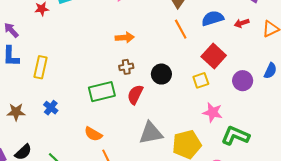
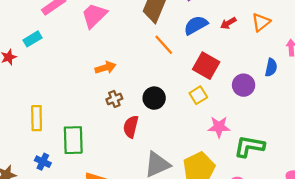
yellow rectangle: (40, 67) -> (37, 118), moved
green rectangle: (102, 92) -> (73, 140), moved, turned -65

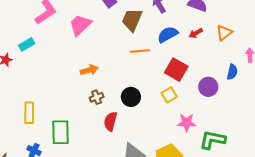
orange line: (164, 45) -> (140, 51), turned -54

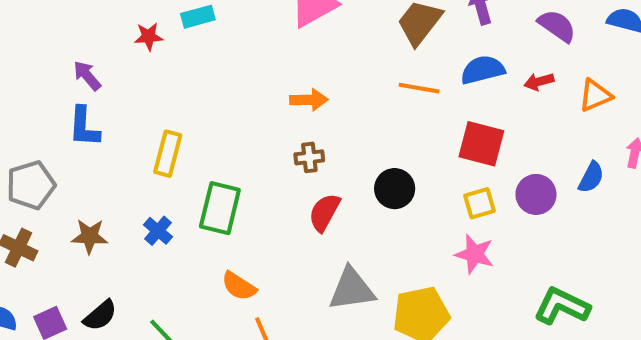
red square: (176, 70) -> (481, 144), turned -30
yellow square: (169, 95) -> (480, 203), moved
black circle: (131, 97) -> (395, 189), moved
green L-shape: (213, 140) -> (562, 306), moved

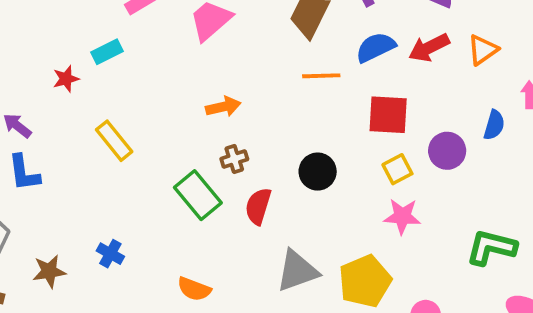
red arrow: (539, 82) -> (429, 48), size x1.5
yellow rectangle: (168, 154) -> (114, 141), moved, turned -42
green rectangle: (220, 208) -> (198, 195), moved, turned -42

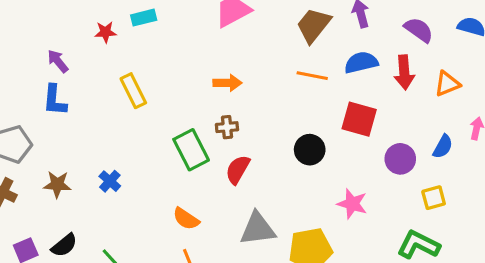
red arrow: (429, 48) -> (404, 72), turned -80
yellow square: (397, 169) -> (434, 198), moved
black circle: (318, 172) -> (310, 150), moved
orange semicircle: (194, 289) -> (186, 219), moved

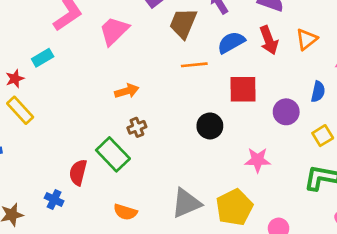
yellow rectangle: (133, 91) -> (20, 110), moved
red semicircle: (238, 170) -> (78, 172), moved

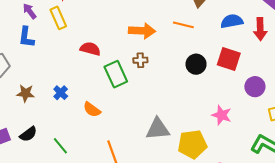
orange line: (194, 65) -> (183, 25), moved
orange arrow: (127, 91) -> (142, 31), size x1.4
black circle: (210, 126) -> (196, 64), moved
red semicircle: (78, 172) -> (90, 49), moved, turned 72
orange semicircle: (125, 212) -> (92, 110), moved

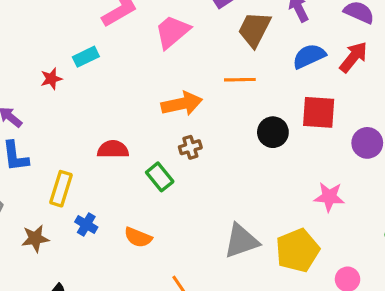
yellow rectangle: (58, 18) -> (61, 189), moved, turned 55
red arrow: (260, 29) -> (353, 57), turned -125
green rectangle: (116, 74) -> (160, 177), size x0.7

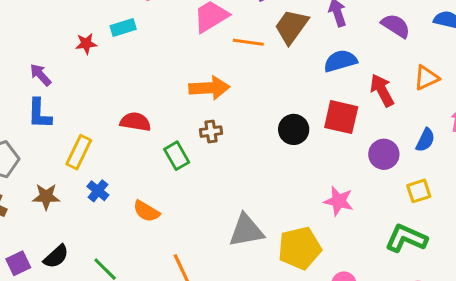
red arrow: (353, 57) -> (382, 90), moved, turned -76
orange line: (240, 80) -> (248, 42), moved

